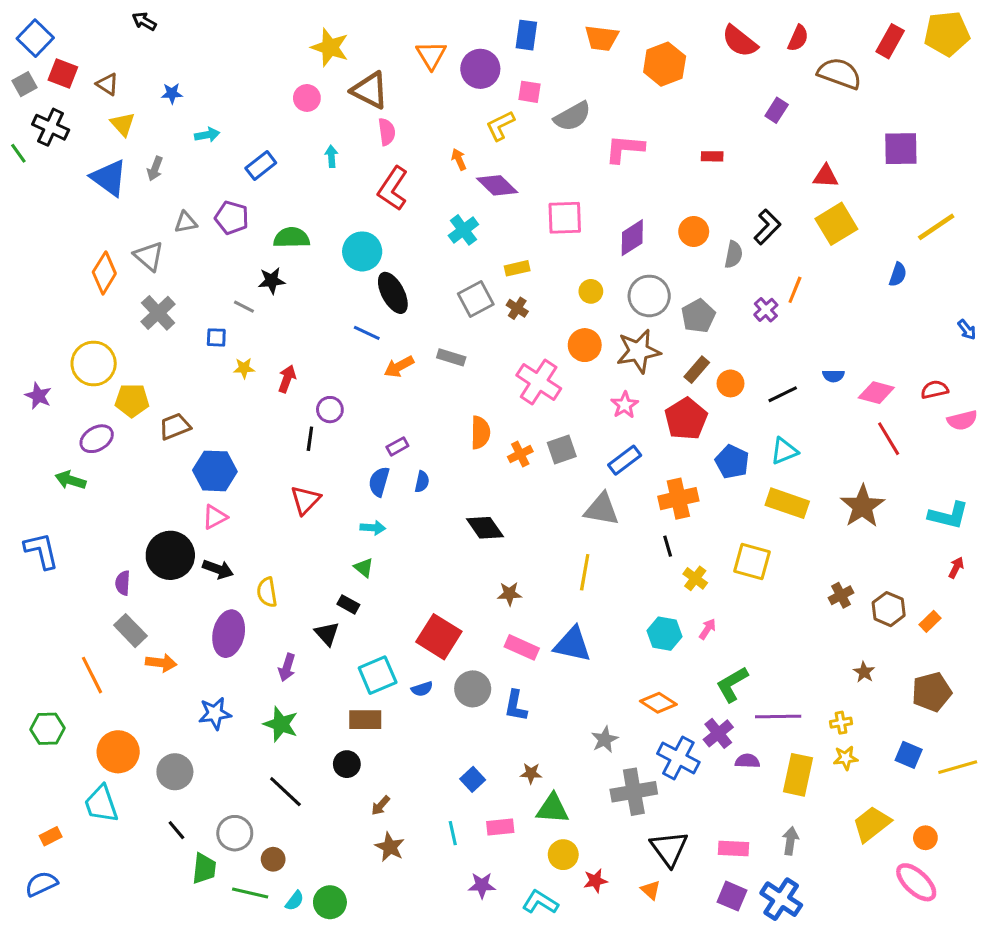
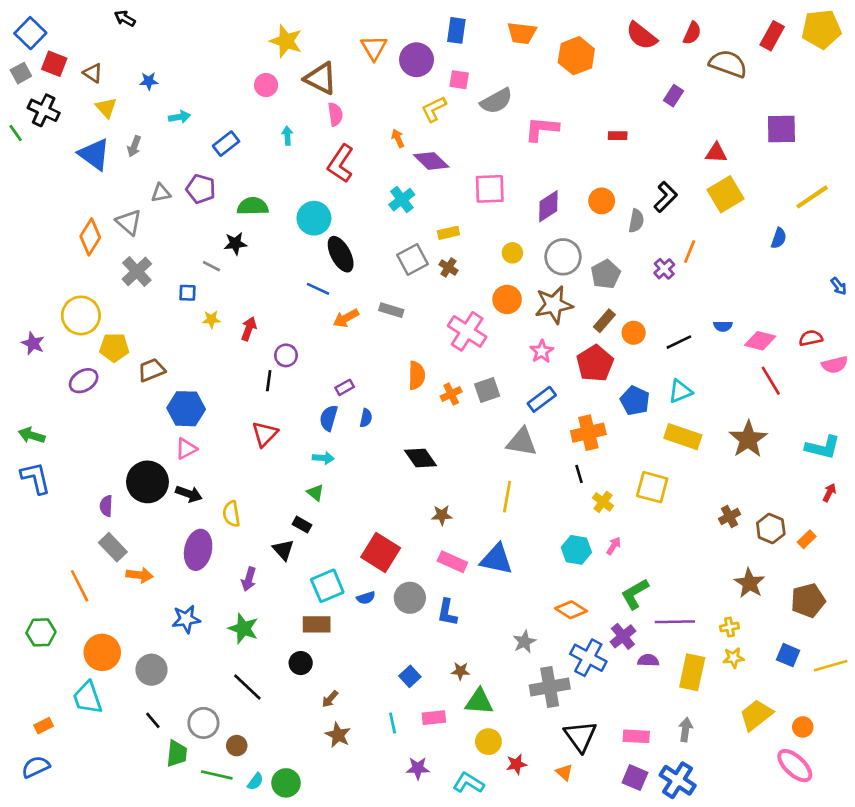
green arrow: (71, 480) -> (32, 435), moved
brown star: (864, 672) -> (749, 583), size x1.6

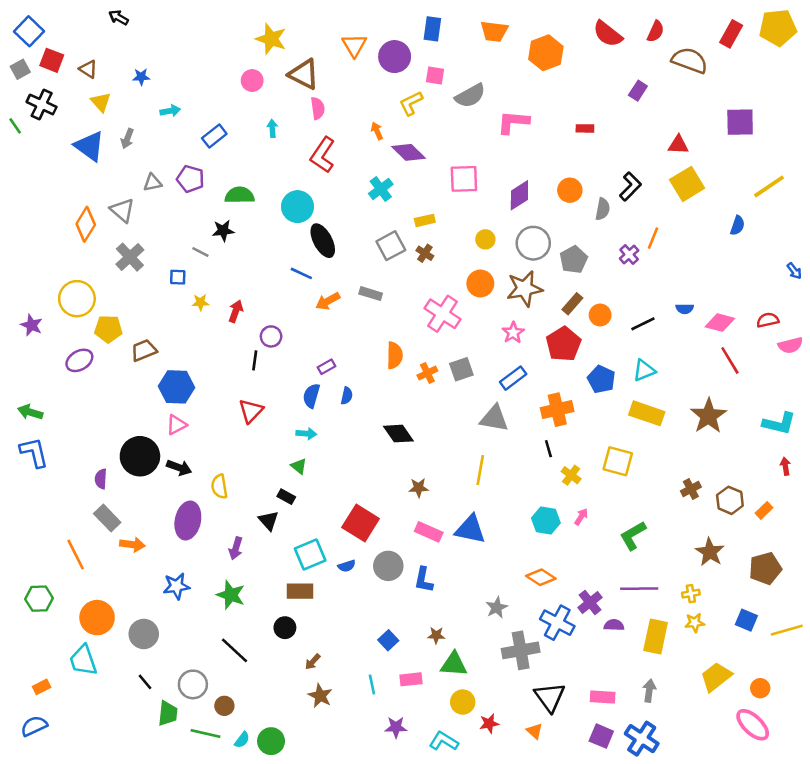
red arrow: (829, 493) -> (785, 466), turned -36
green L-shape: (635, 594) -> (633, 536), moved

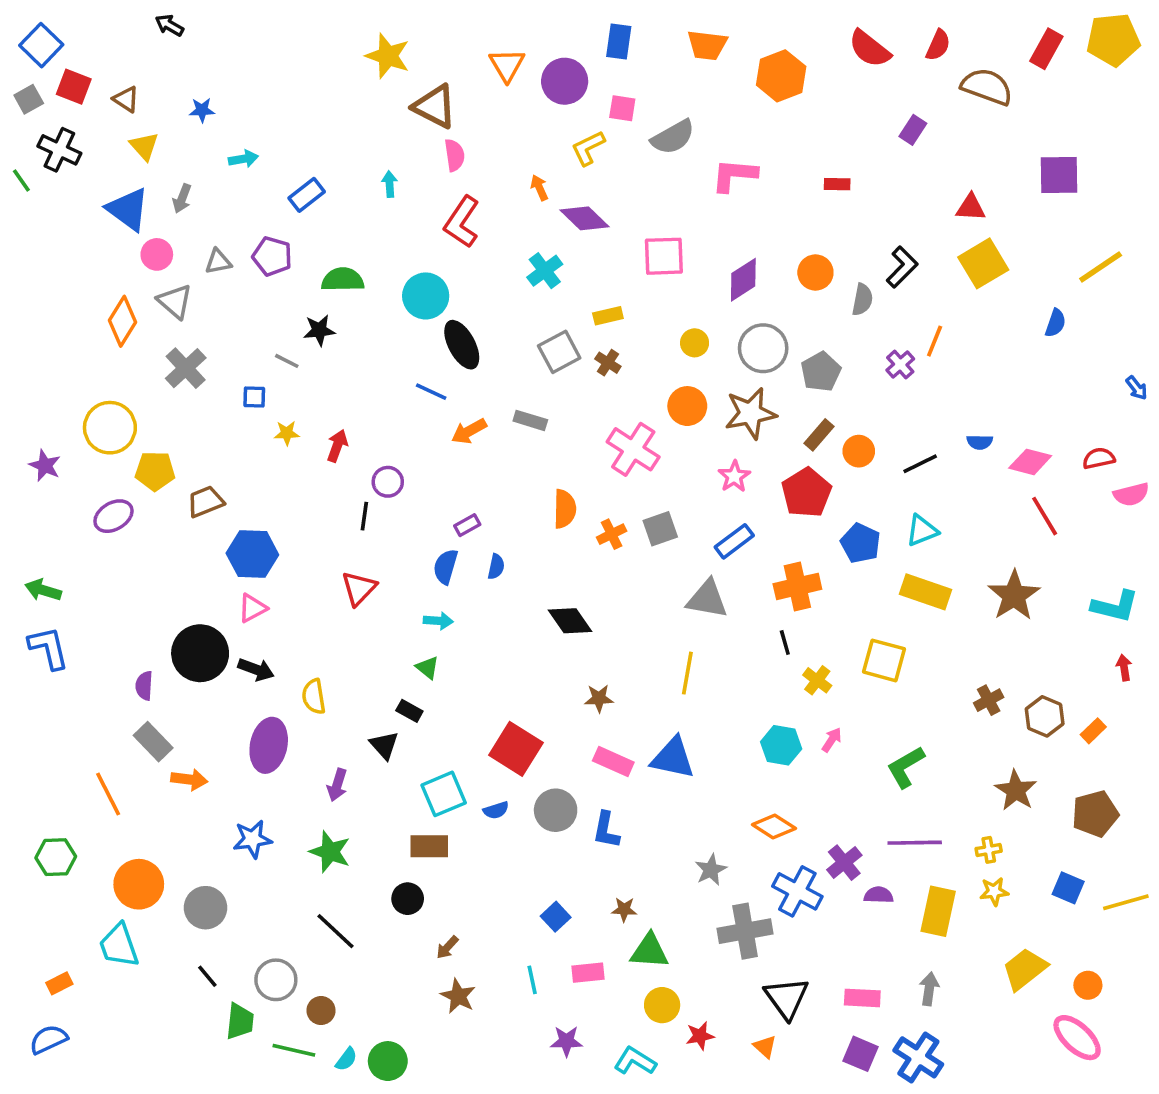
pink circle: (252, 81) -> (157, 254), moved

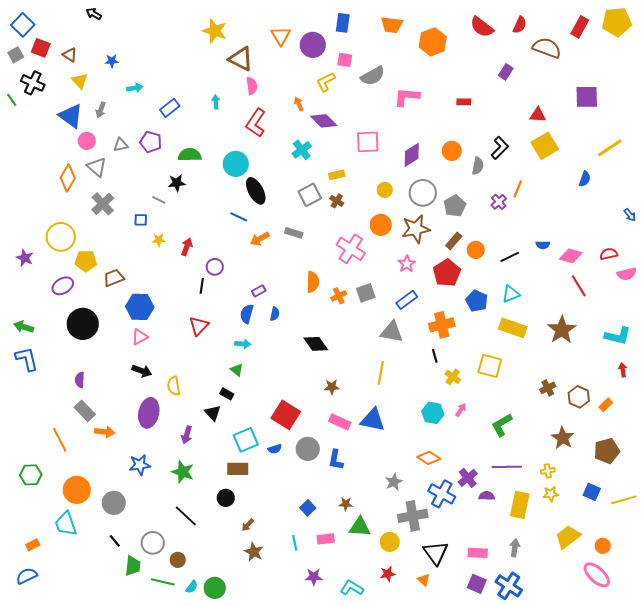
black circle: (200, 653) -> (83, 324), moved
yellow circle: (662, 1005) -> (390, 542), moved

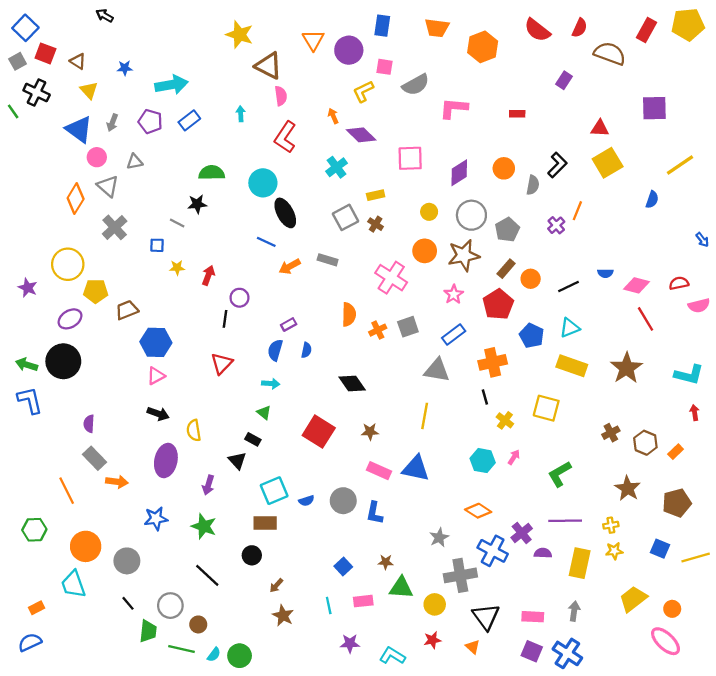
cyan arrow: (135, 88) -> (171, 85), moved, size x1.8
purple pentagon: (151, 142) -> (150, 122), moved
black circle: (83, 324) -> (63, 361), moved
red square: (286, 415) -> (319, 432), moved

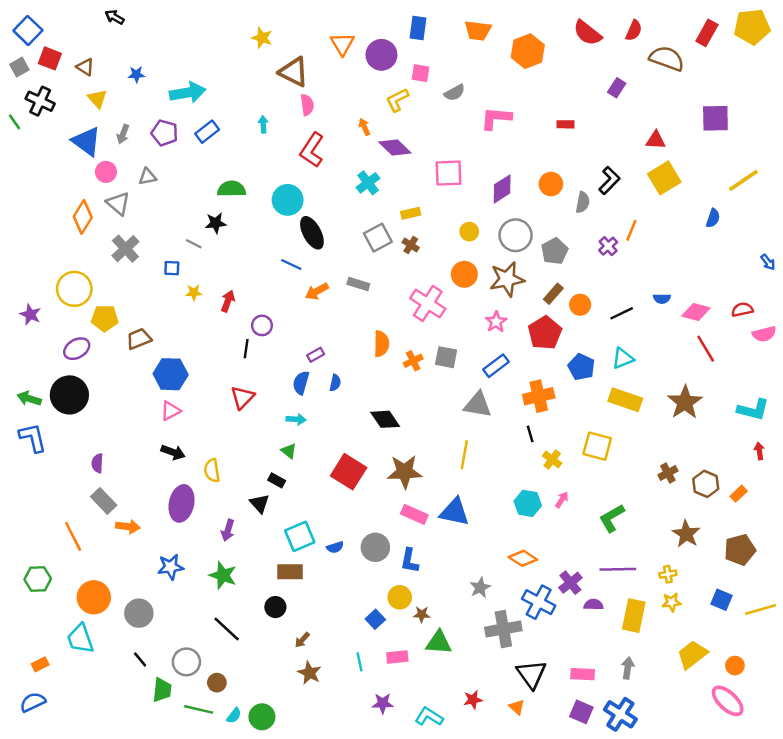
yellow star: (240, 35) -> (262, 38), size x0.7
gray semicircle: (416, 85) -> (455, 93), size x0.7
gray square: (408, 327) -> (446, 357), turned 30
brown star: (370, 432) -> (405, 472), size x1.8
yellow circle: (435, 604) -> (400, 597), moved

